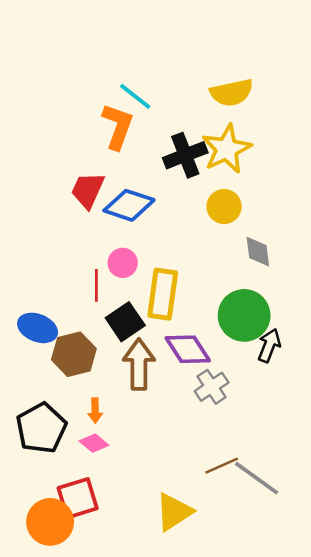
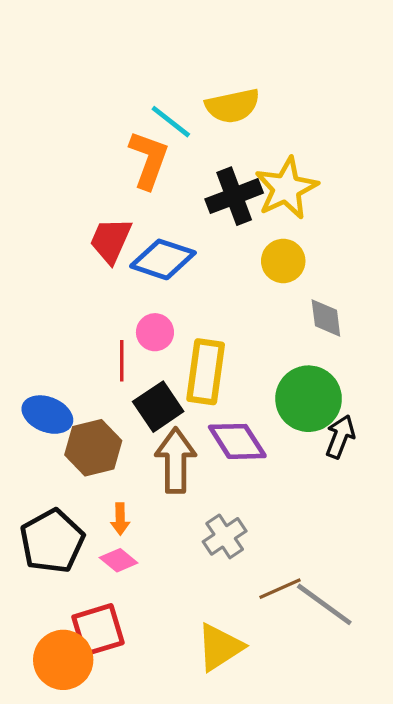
yellow semicircle: (232, 93) -> (233, 106), moved
gray cross: (212, 387) -> (225, 536), moved

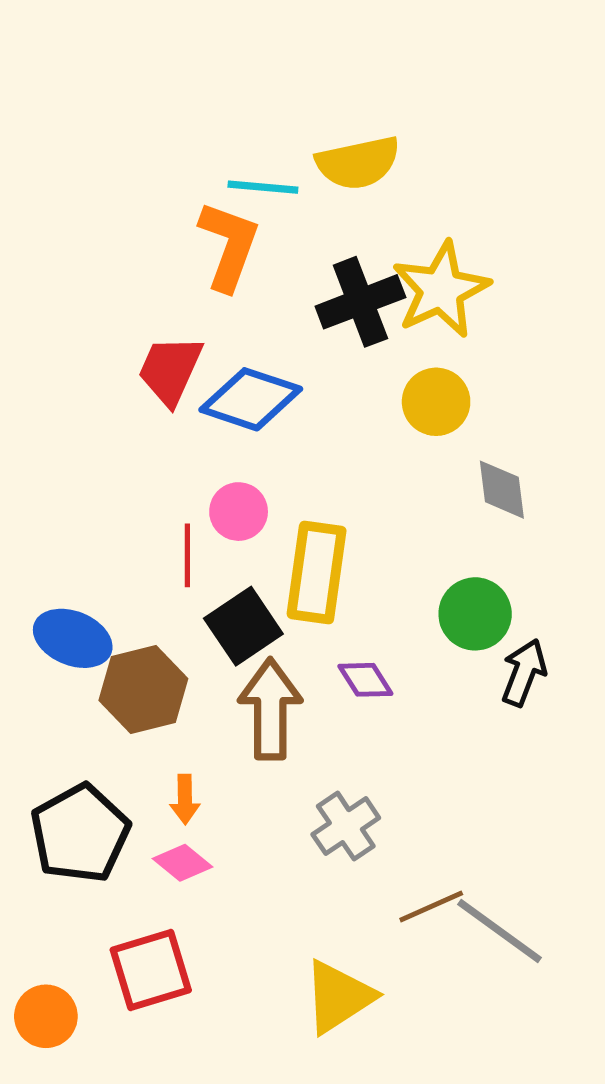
cyan line: (171, 122) -> (263, 187), turned -33
green circle: (309, 399) -> (475, 614), size x0.7
purple diamond: (237, 441) -> (365, 680), size x0.6
orange circle: (63, 660) -> (46, 1016), moved, size x0.7

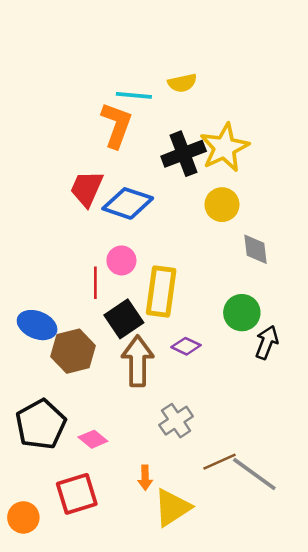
yellow semicircle: (358, 163) -> (182, 83), size x0.7
purple diamond: (365, 680) -> (186, 346), turned -32
orange arrow: (185, 799) -> (145, 478), moved

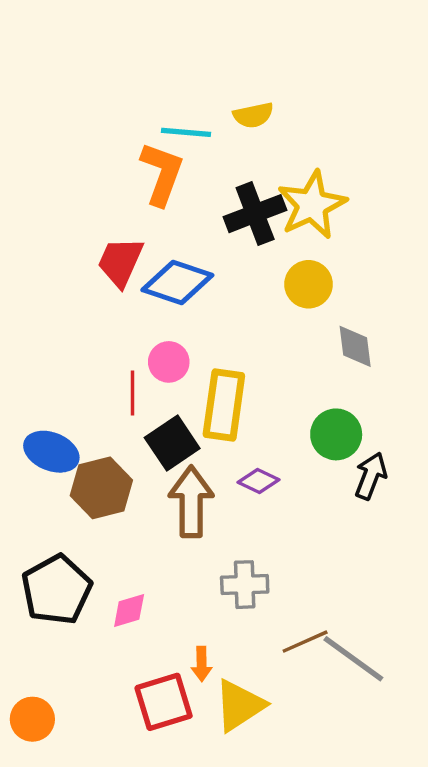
gray cross: (176, 421) -> (245, 585), turned 32
pink diamond: (93, 439) -> (129, 610), turned -56
red square: (77, 494) -> (164, 702), moved

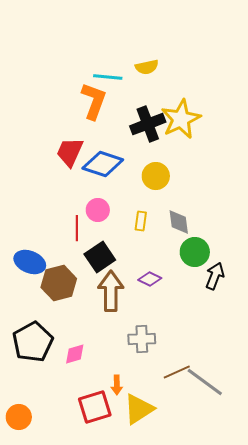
yellow circle: (309, 284) -> (156, 176), moved
gray diamond: (355, 346) -> (179, 222), moved
yellow rectangle: (224, 405) -> (141, 221), moved, size x0.5

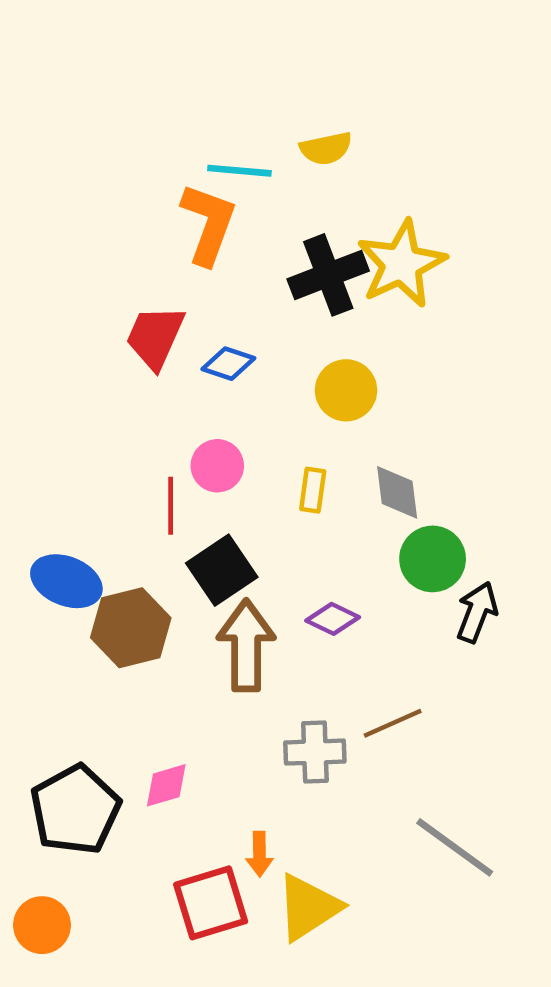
blue diamond: (103, 164) -> (228, 364), size x0.6
black pentagon: (33, 342) -> (75, 810), moved
brown line: (177, 372) -> (393, 723), moved

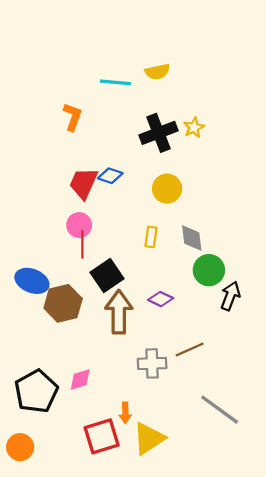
orange L-shape: (208, 224) -> (73, 117), moved, size x0.7
yellow star: (401, 264) -> (194, 127), size x0.5
red trapezoid: (155, 337) -> (83, 183), moved
pink circle: (217, 466) -> (79, 225), moved

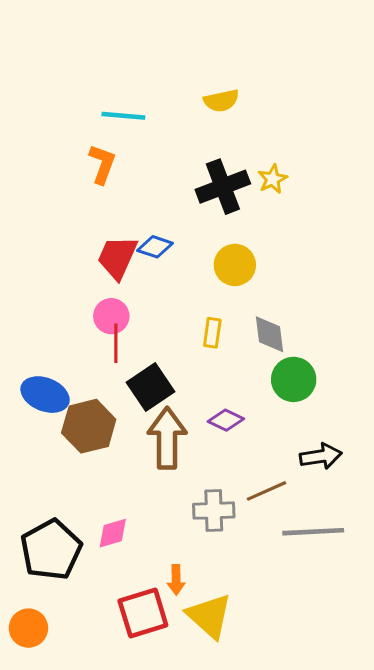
cyan line: (116, 82) -> (123, 116), moved
black arrow: (230, 296) -> (321, 456), moved, turned 60
gray line: (220, 410) -> (313, 532), moved, turned -39
yellow triangle: (149, 439) -> (209, 616), turned -45

